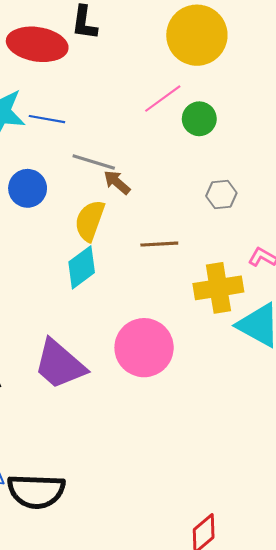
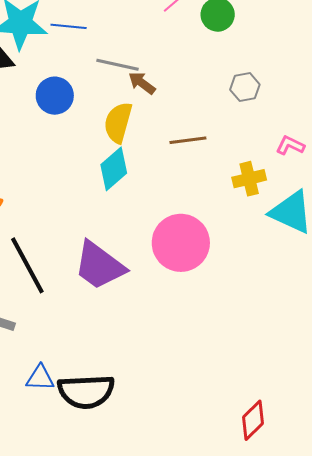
yellow cross: (218, 288) -> (249, 179), size x0.7

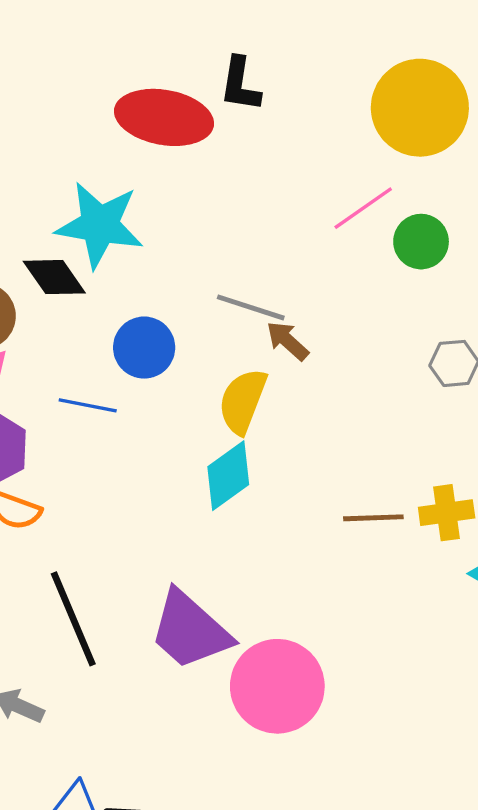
blue line: (69, 26) -> (88, 405), moved
brown line: (188, 140) -> (373, 518), moved
pink circle: (181, 243) -> (277, 686), moved

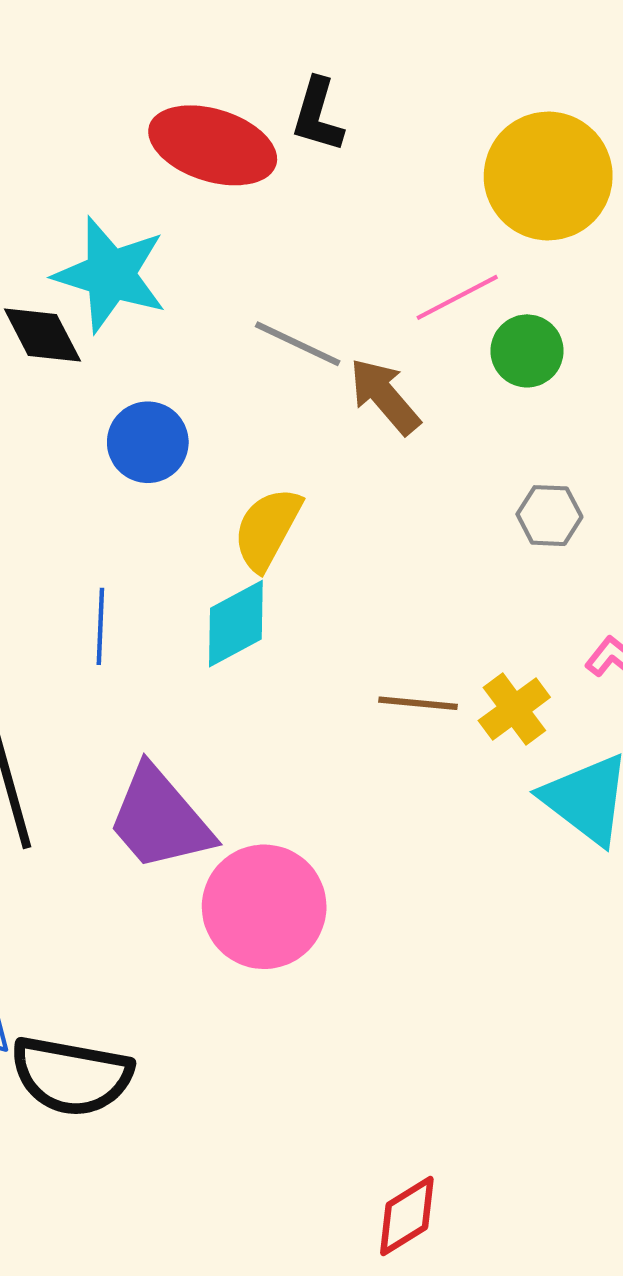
gray line: (251, 307) -> (298, 344), moved
brown arrow: (287, 341) -> (385, 396), moved, size x1.4
blue line: (88, 405) -> (100, 626), moved, turned 74
yellow cross: (447, 513) -> (514, 709), turned -36

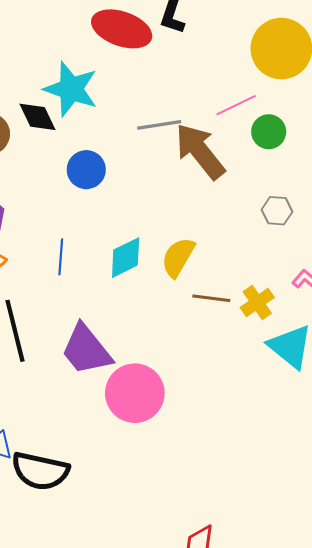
gray line: (298, 344) -> (159, 125), turned -36
brown arrow: (385, 396) -> (200, 151), size x1.5
yellow semicircle: (267, 529) -> (178, 257), moved

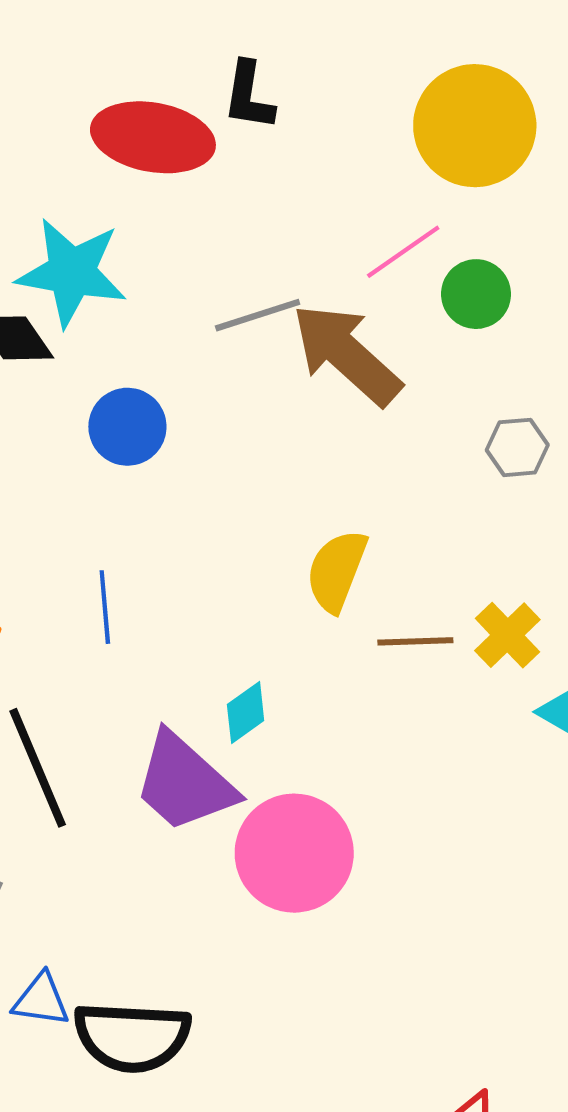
cyan diamond: (126, 258) -> (246, 713), moved, size x0.7

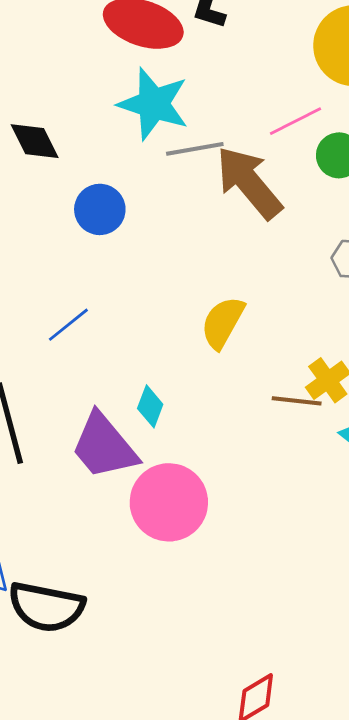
cyan star: (72, 272) -> (154, 104), moved
blue line: (105, 607) -> (68, 325), turned 48
brown line: (415, 641) -> (297, 401), moved
cyan diamond: (246, 713) -> (150, 406), turned -42

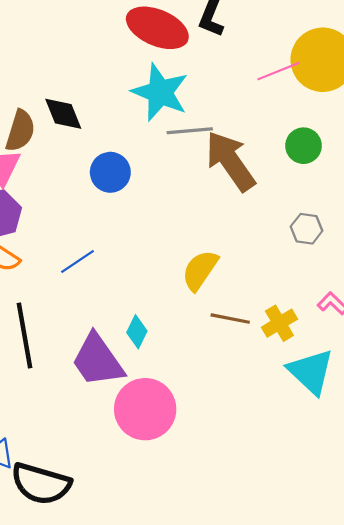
pink line: (296, 121) -> (279, 71), moved
brown line: (297, 401) -> (230, 319), moved

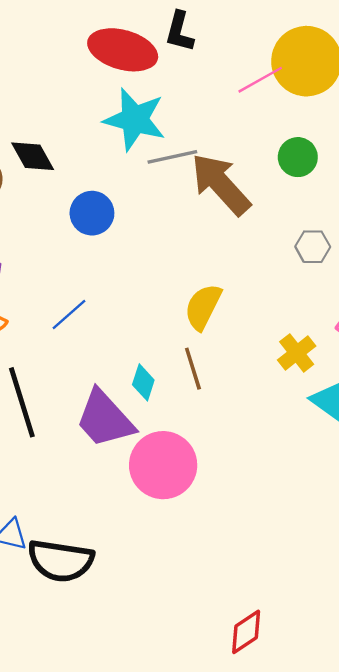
brown line: (230, 319) -> (193, 369), moved, turned 69

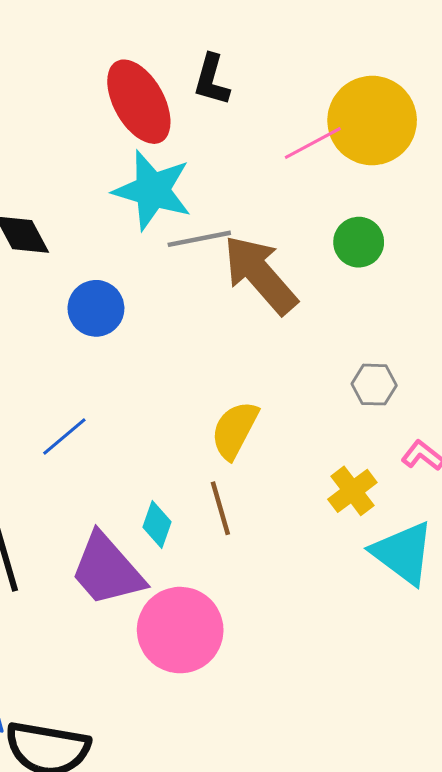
red ellipse: (123, 50) -> (139, 102), turned 44
gray hexagon: (313, 247) -> (374, 385), moved

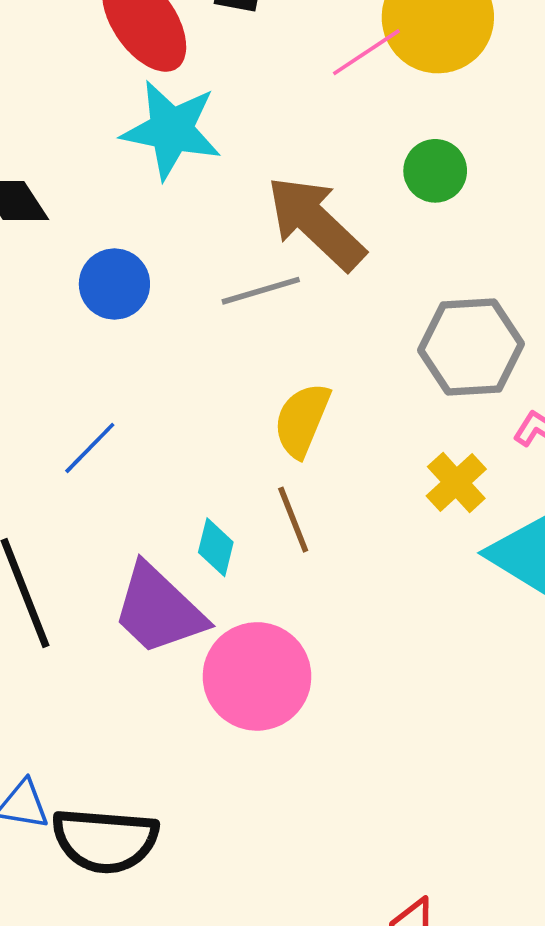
gray line: (199, 239) -> (261, 291), moved
gray hexagon: (374, 385) -> (471, 347), size x1.8

